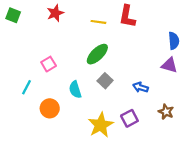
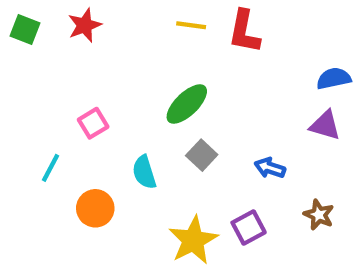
red star: (55, 13) -> (85, 25), moved
yellow line: (98, 22) -> (191, 25), moved
blue semicircle: (174, 41) -> (334, 78), turned -98

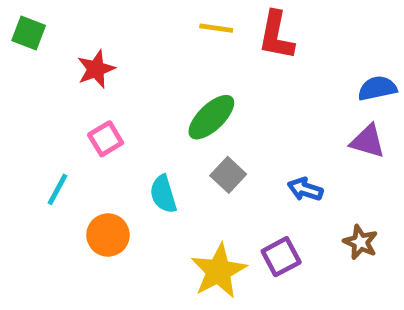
red star: (85, 25) -> (96, 69), moved

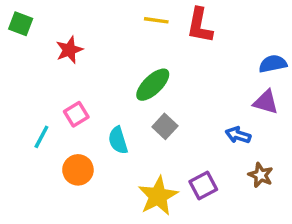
pink square: (106, 139) -> (76, 114), moved
blue arrow: (305, 189) -> (238, 135), moved

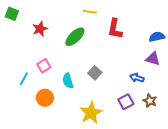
red L-shape: (200, 26) -> (115, 29), moved
green ellipse: (153, 85) -> (75, 37), moved
purple square: (203, 186) -> (126, 102), moved

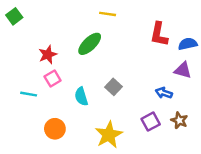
green square: (12, 14) -> (14, 16), turned 32
red star: (40, 29) -> (48, 55), moved
red L-shape: (115, 29) -> (159, 34), moved
cyan line: (24, 79) -> (29, 94), turned 72
orange circle: (45, 98) -> (55, 129), moved

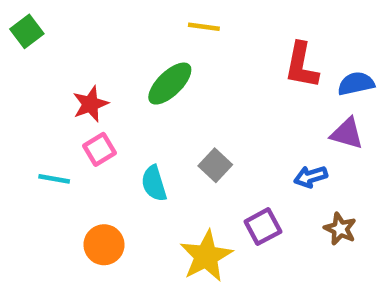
blue arrow: (164, 93) -> (311, 177), turned -35
purple square: (151, 122) -> (263, 227), moved

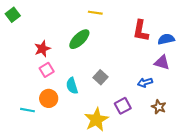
cyan line: (54, 179) -> (28, 110), moved
orange circle: (104, 245) -> (49, 98), moved

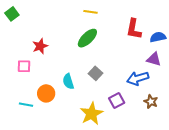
green ellipse: (79, 39) -> (87, 38), moved
pink square: (47, 70) -> (24, 66), moved, turned 32
blue arrow: (145, 83) -> (138, 78), size x1.5

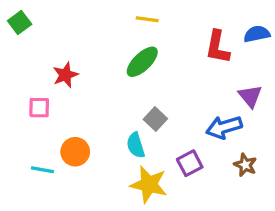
blue semicircle: (158, 37) -> (257, 34), moved
purple triangle: (154, 59) -> (250, 96), turned 35
cyan semicircle: (68, 81) -> (136, 145), moved
yellow star: (91, 114) -> (149, 184), turned -30

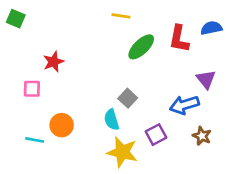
green square: (20, 23) -> (16, 19), turned -30
green ellipse: (142, 62) -> (141, 47), moved

